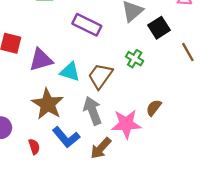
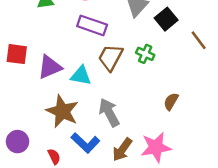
brown trapezoid: (100, 76) -> (111, 57), moved
pink star: (126, 124) -> (156, 147), moved

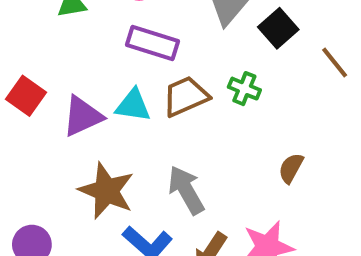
red square: (17, 54) -> (26, 96), turned 30
brown trapezoid: (111, 57) -> (186, 96), turned 40
cyan triangle: (81, 76) -> (133, 105), moved

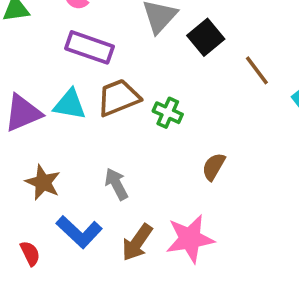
green cross: (244, 89) -> (168, 113), moved
gray arrow: (186, 190) -> (116, 184), size x0.7
brown star: (106, 191) -> (43, 182), size x0.7

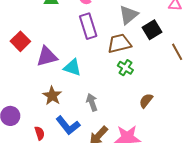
purple rectangle: (89, 47) -> (88, 26), turned 45
brown trapezoid: (118, 98) -> (119, 43), moved
cyan triangle: (70, 104) -> (72, 67), moved

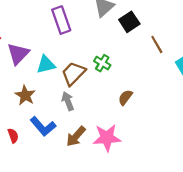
brown trapezoid: (119, 43) -> (73, 73), moved, turned -30
purple triangle: (47, 56) -> (18, 54), turned -30
cyan triangle: (72, 67) -> (46, 65), turned -30

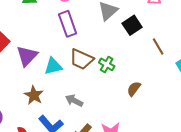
brown trapezoid: (73, 73) -> (81, 59), moved, turned -110
brown semicircle: (125, 97) -> (134, 89), moved
gray arrow: (68, 101) -> (74, 101), turned -42

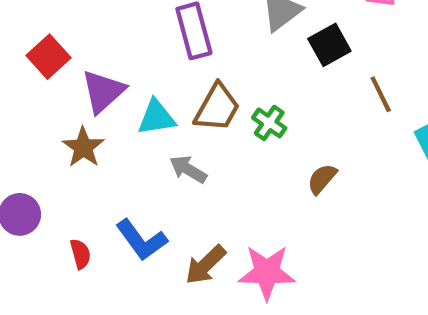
brown trapezoid: (81, 59) -> (217, 108), turned -90
brown star: (34, 95) -> (83, 147), moved
gray arrow: (74, 101) -> (188, 169), moved

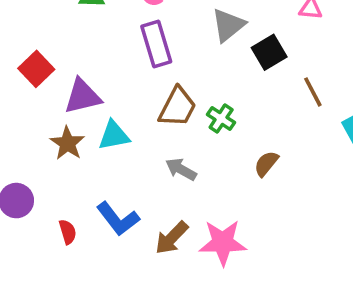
purple triangle: (103, 91) -> (82, 96), turned 30
cyan triangle: (156, 117) -> (114, 135), moved
gray arrow: (188, 169) -> (181, 169), moved

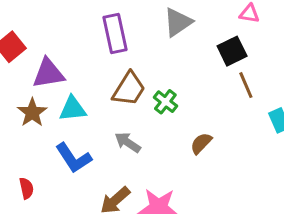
black square: (269, 52) -> (232, 51), moved
blue L-shape: (118, 219) -> (74, 158), moved

